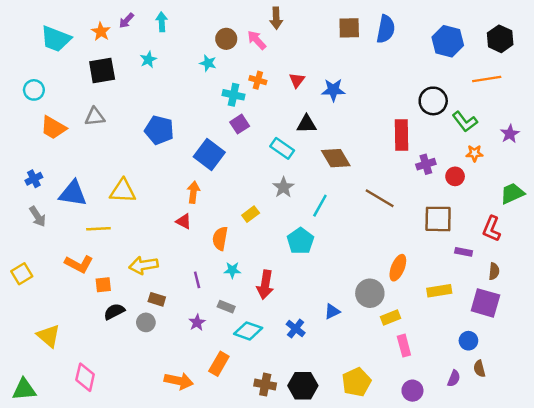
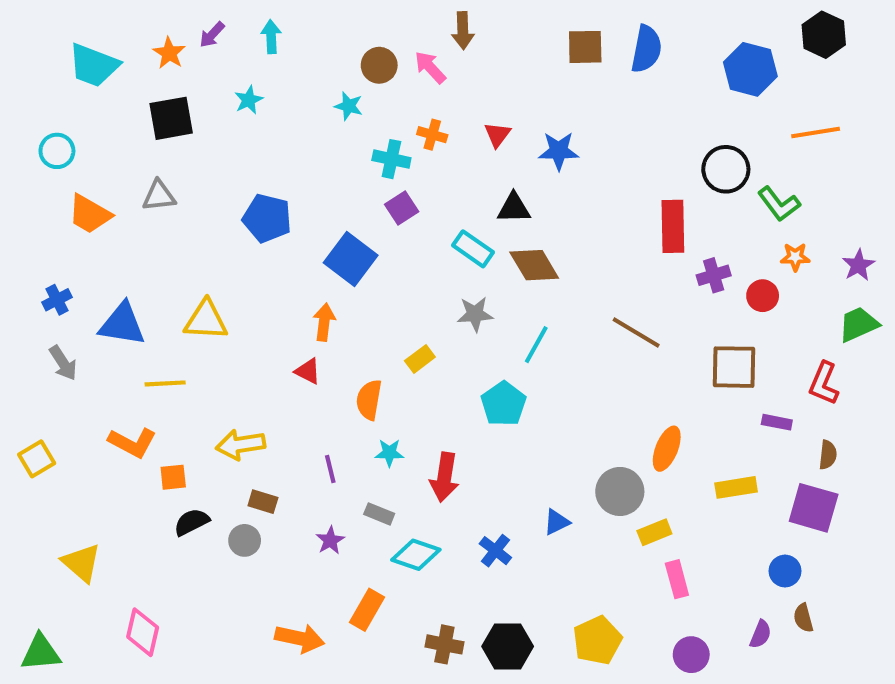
black hexagon: (500, 39) -> (824, 35), moved
purple star: (510, 134) -> (858, 265), moved
brown diamond: (336, 158) -> (534, 265), moved
gray star: (283, 187) -> (475, 314), turned 30

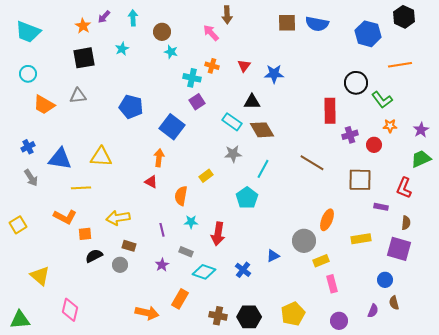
blue semicircle: (646, 49) -> (317, 24), turned 90
cyan trapezoid: (94, 65) -> (28, 32), moved
brown circle: (379, 65) -> (162, 32), moved

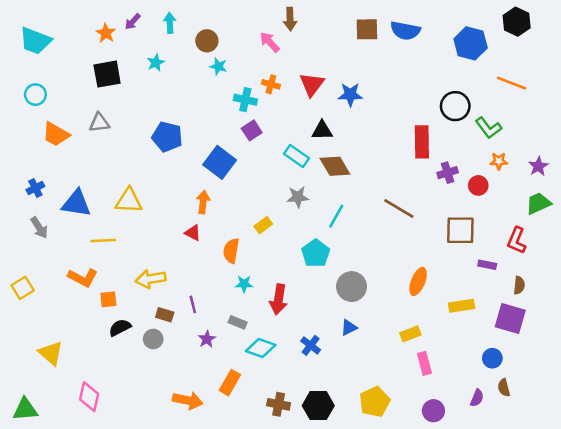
orange line: (400, 65) -> (512, 83), turned 30
red triangle: (244, 66) -> (312, 84), size x1.5
purple line: (162, 230) -> (193, 304), moved
gray circle: (304, 241) -> (352, 287), moved

